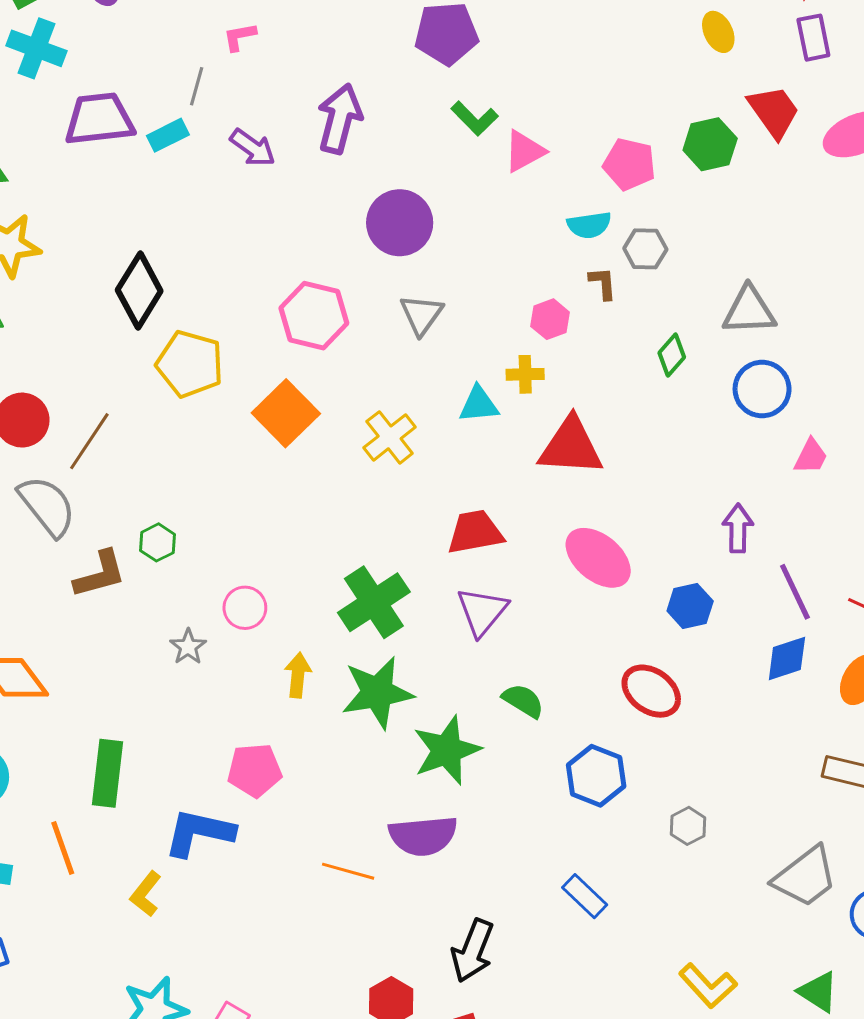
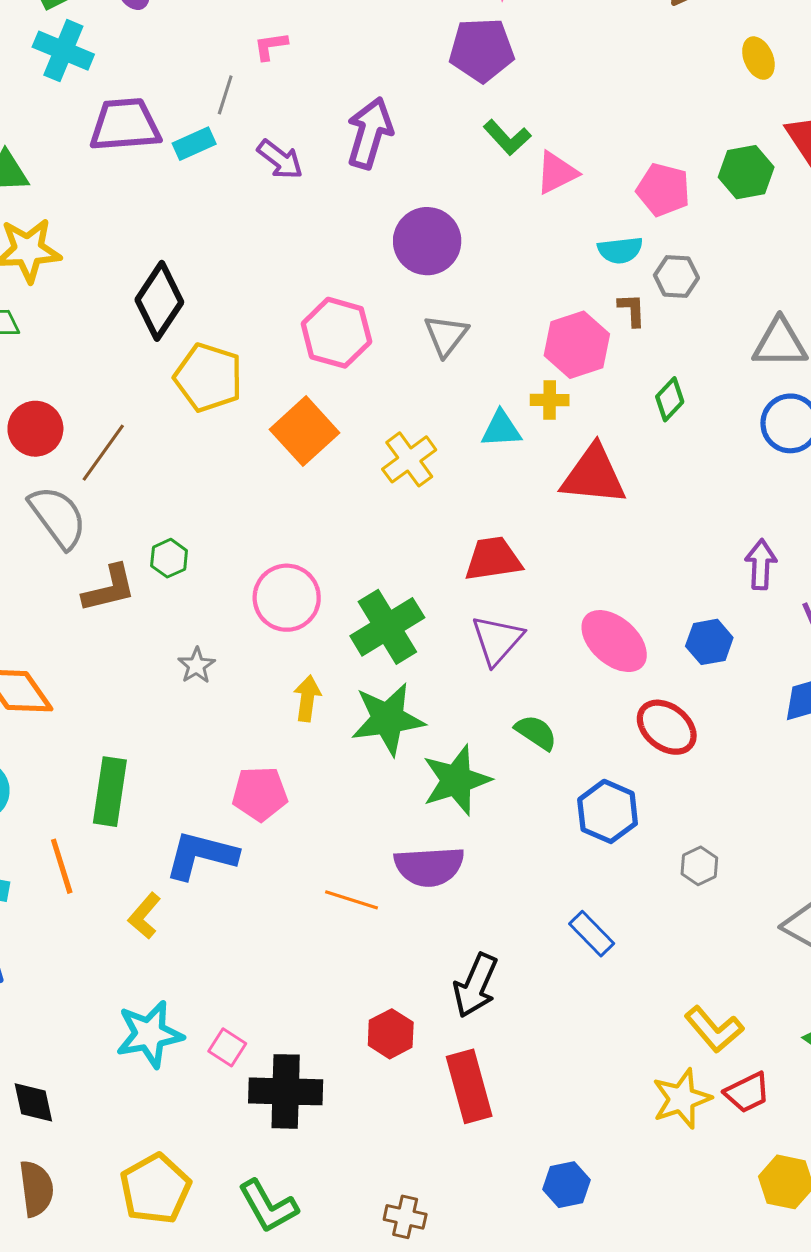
pink hexagon: (550, 319) -> (577, 345), size x1.6
green diamond: (672, 355) -> (670, 399), moved
pink ellipse: (598, 558) -> (614, 641), moved
pink circle: (245, 608) -> (287, 598), moved, size x1.5

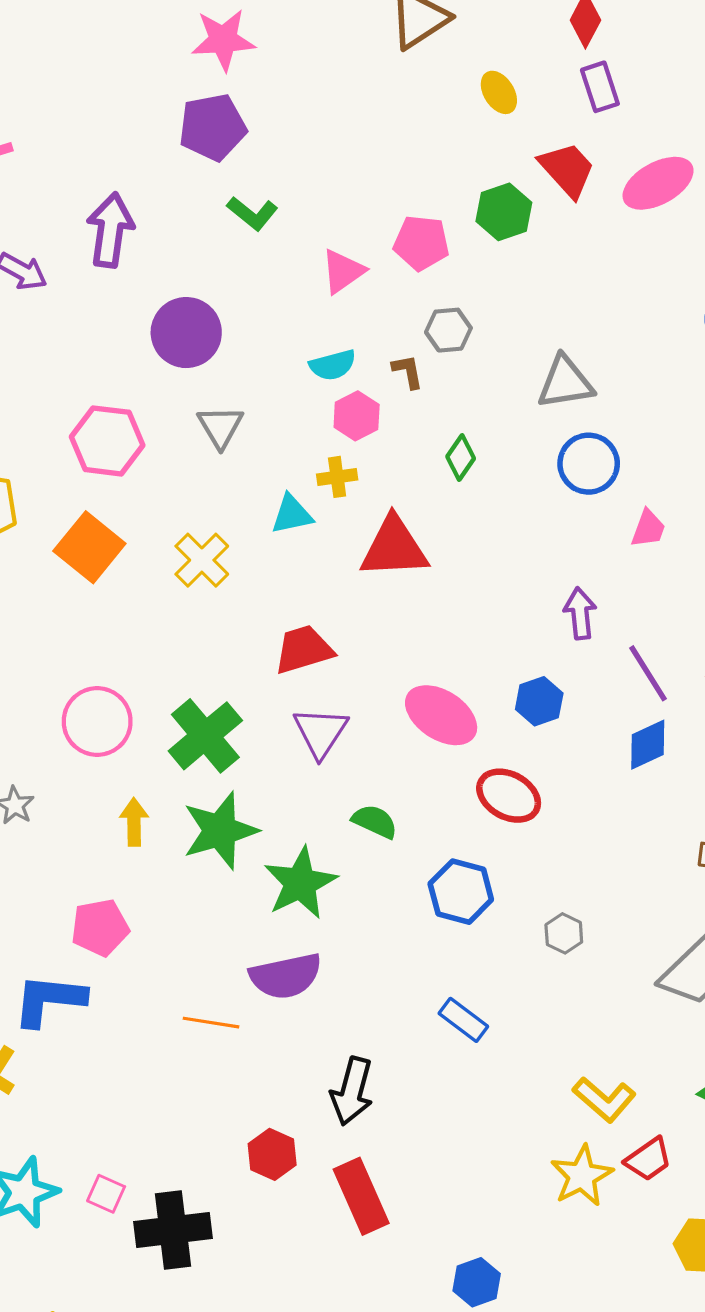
pink triangle: (557, 173) -> (343, 271), moved
cyan semicircle: (620, 250) -> (333, 365), moved
pink hexagon: (577, 345) -> (357, 416), size x0.7

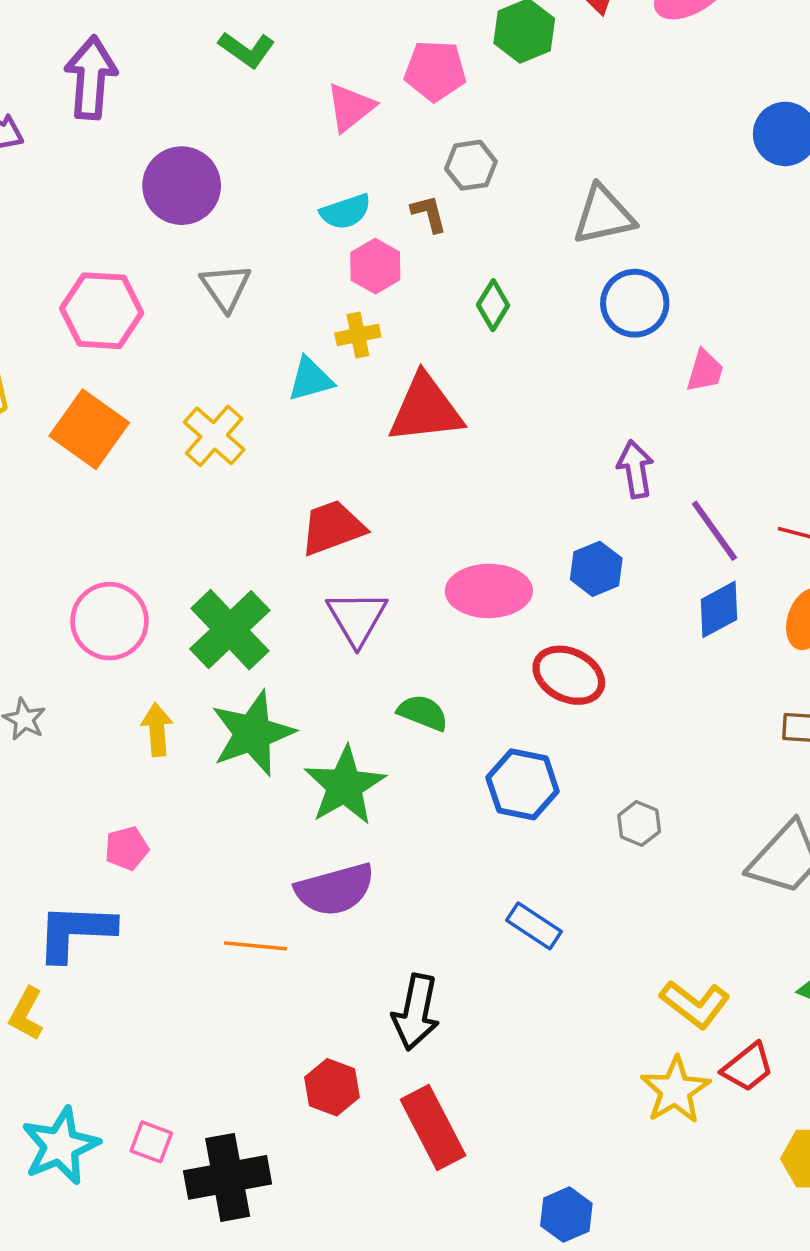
pink ellipse: (441, 715) -> (489, 591), turned -30
pink pentagon: (100, 928) -> (127, 848), size x0.7

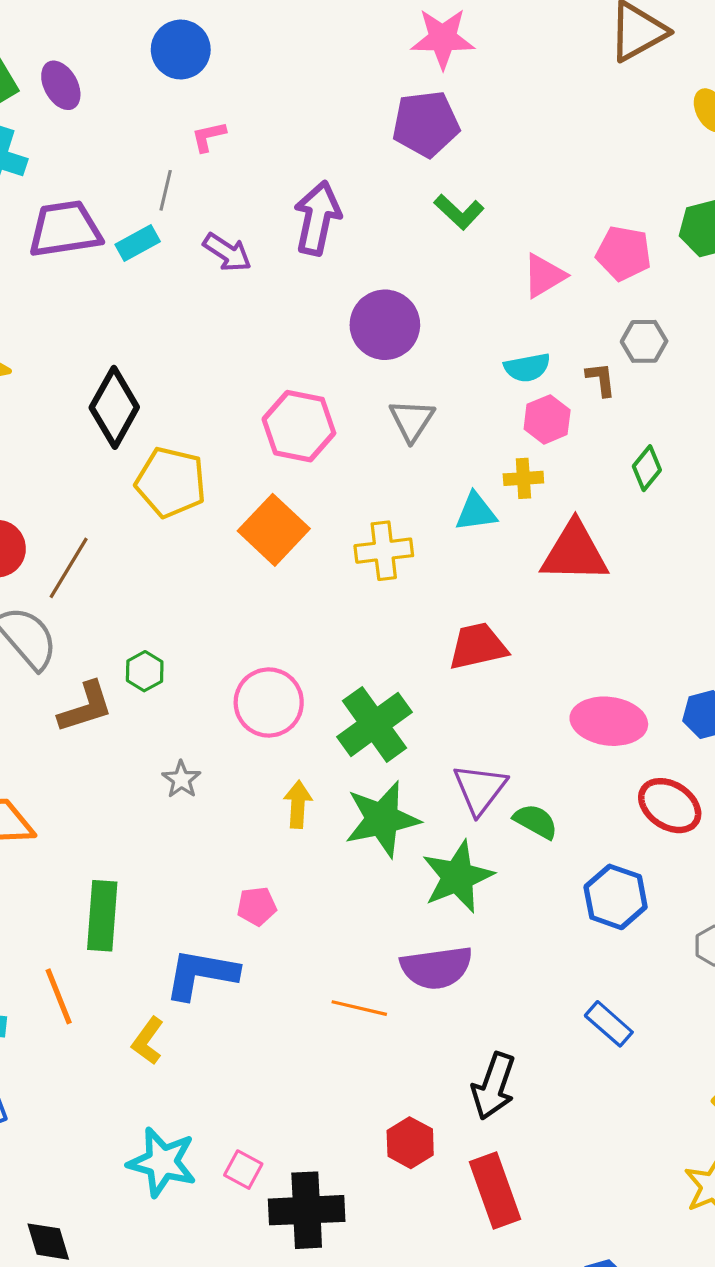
yellow cross: (214, 436) -> (384, 551), turned 34
purple triangle: (357, 618) -> (480, 789), moved
cyan star: (60, 1146) -> (162, 1162), turned 30

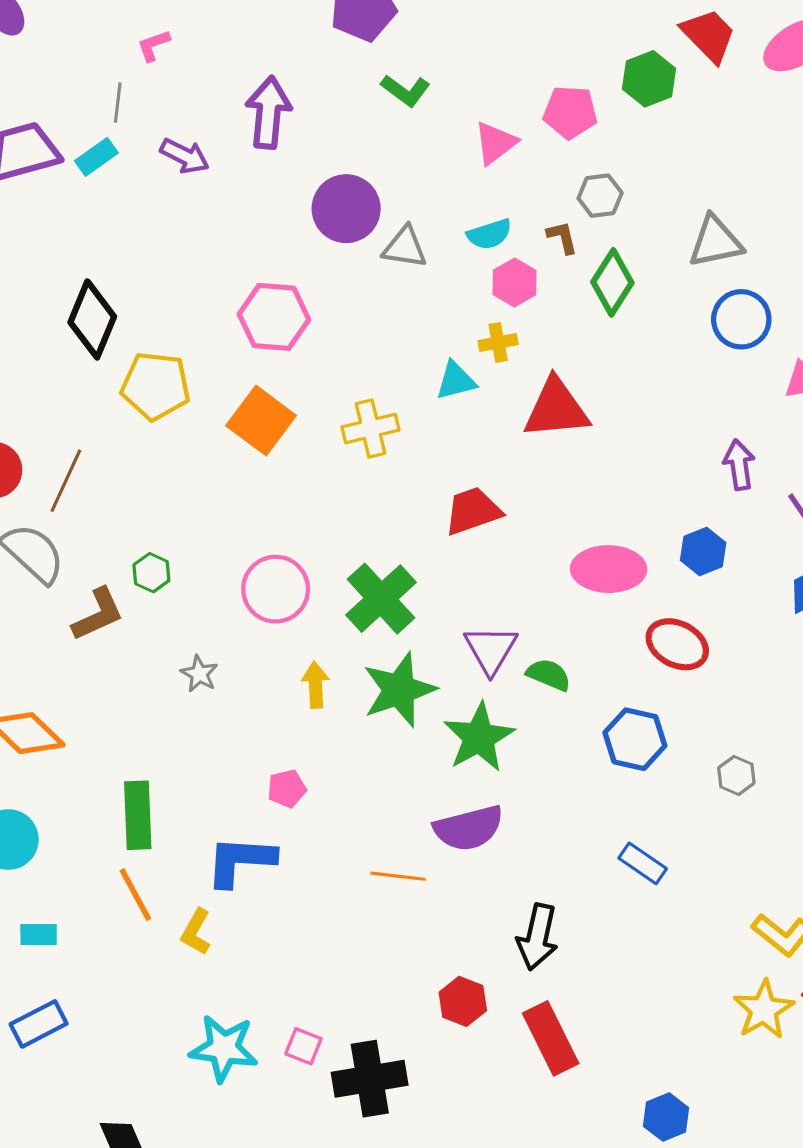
gray triangle: (412, 420) -> (405, 247), moved, turned -48
green diamond: (647, 468) -> (612, 282), moved, size x1.5
orange line: (59, 996) -> (135, 895), moved

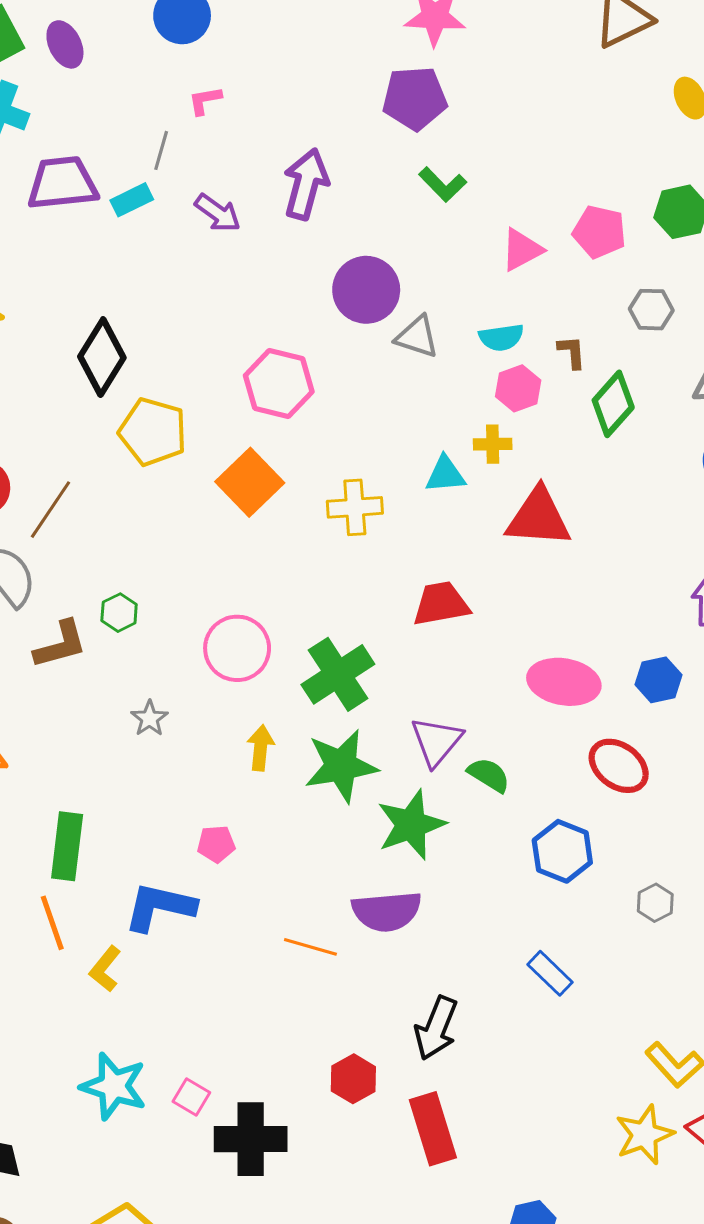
gray hexagon: (600, 196) -> (651, 310), moved

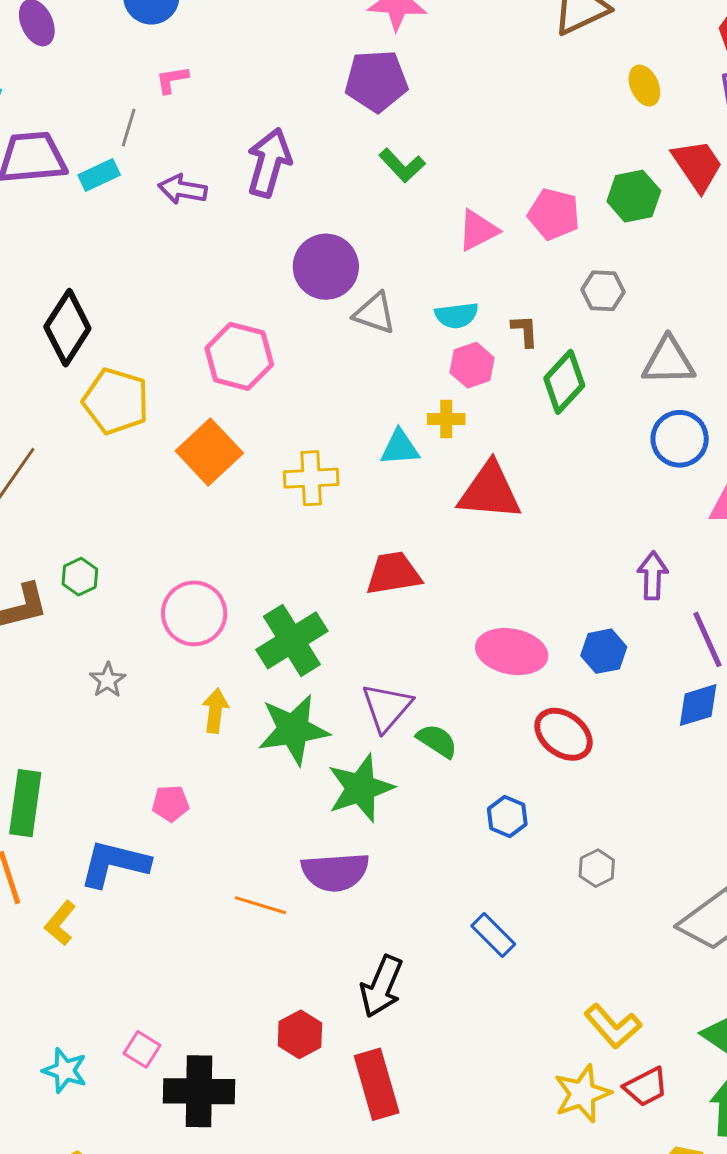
purple arrow: (218, 213) -> (183, 189), turned 153
blue hexagon: (562, 851) -> (507, 817), size x0.7
cyan star: (114, 1086) -> (65, 1070), moved, size x0.7

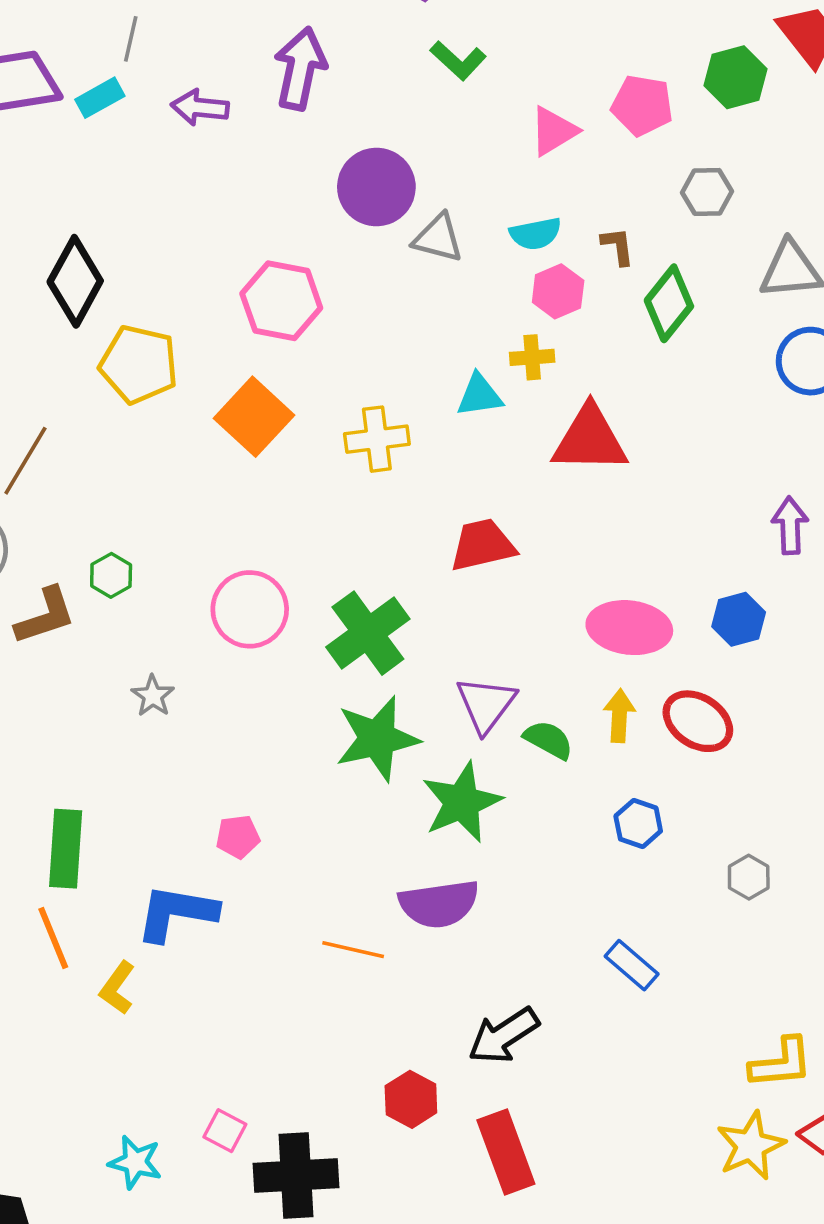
yellow arrow: (215, 711) -> (619, 716), moved
black arrow: (382, 986) -> (504, 1036), turned 38
yellow L-shape: (613, 1026) -> (781, 1063), turned -50

